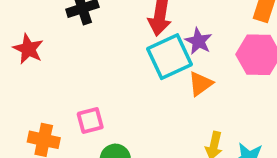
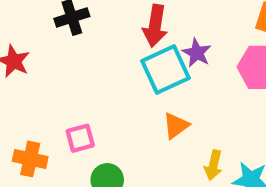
orange triangle: (200, 84) -> (176, 126), moved

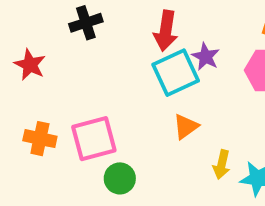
pink square: (80, 138) -> (94, 139), size x1.6
orange cross: (30, 159) -> (40, 139), moved

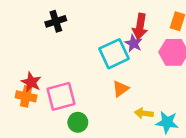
red arrow: (166, 31) -> (140, 26), moved
red star: (30, 65) -> (31, 82), moved
yellow arrow: (222, 164) -> (144, 113), turned 84

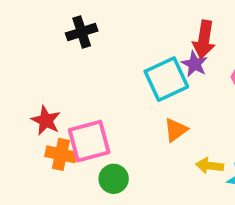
orange cross: (26, 96) -> (61, 154), moved

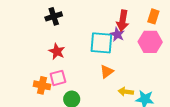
cyan square: (166, 79) -> (101, 43), turned 30
red star: (46, 120) -> (57, 51), moved
pink square: (89, 141) -> (58, 78), size x0.7

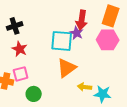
black cross: (54, 16) -> (15, 26), moved
orange rectangle: (153, 16) -> (111, 16), size x1.5
orange triangle: (107, 72) -> (67, 68), size x1.5

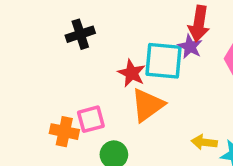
red star: (20, 49) -> (132, 73), moved
orange triangle: (67, 68) -> (148, 105), moved

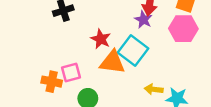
cyan square: (163, 61) -> (133, 51), moved, turned 32
orange triangle: (148, 105) -> (112, 62), turned 44

